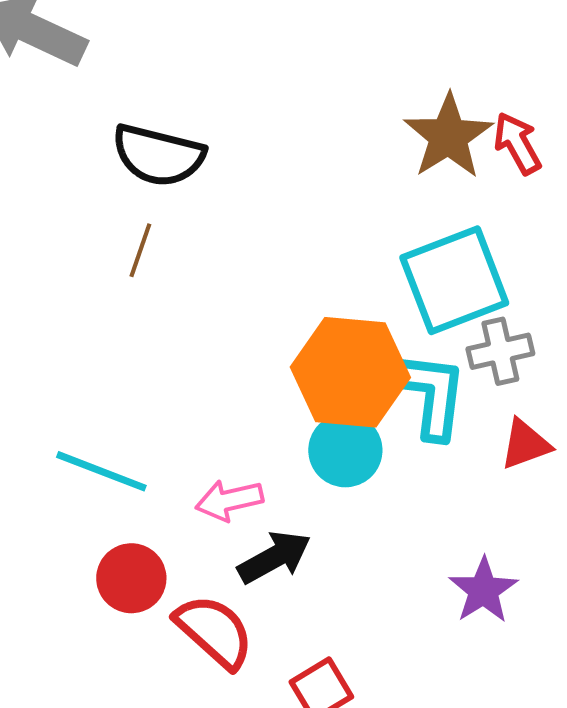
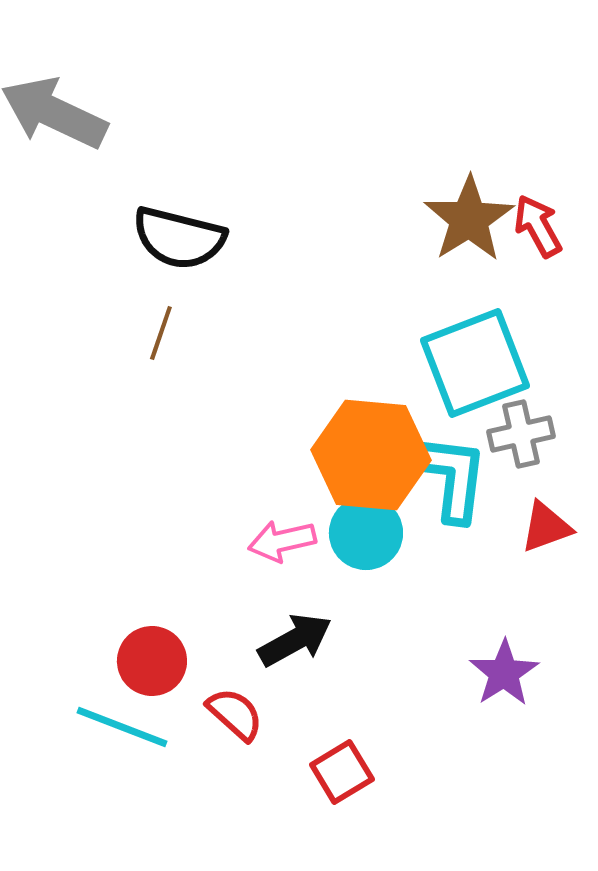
cyan line: (101, 471) -> (122, 727), moved
pink arrow: (229, 500) -> (282, 541), moved
red semicircle: (214, 631) -> (235, 714), size x0.7

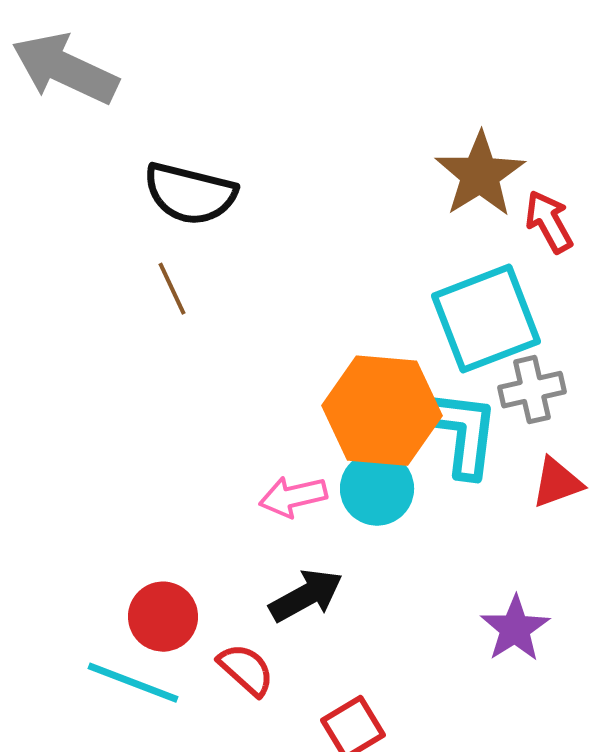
red arrow: (538, 226) -> (549, 222), moved
brown line: (161, 333) -> (172, 289), turned -44

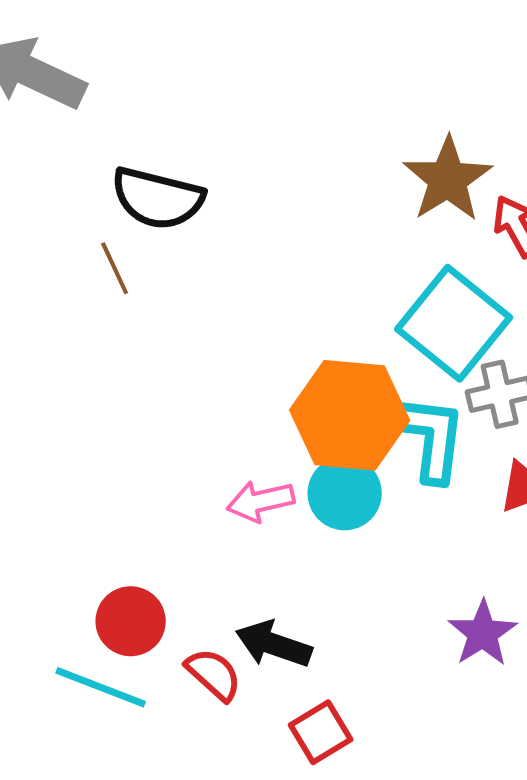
brown line: (172, 289) -> (115, 268), moved
cyan square: (486, 319) -> (454, 323), turned -30
black arrow: (306, 596) -> (274, 644), moved, turned -132

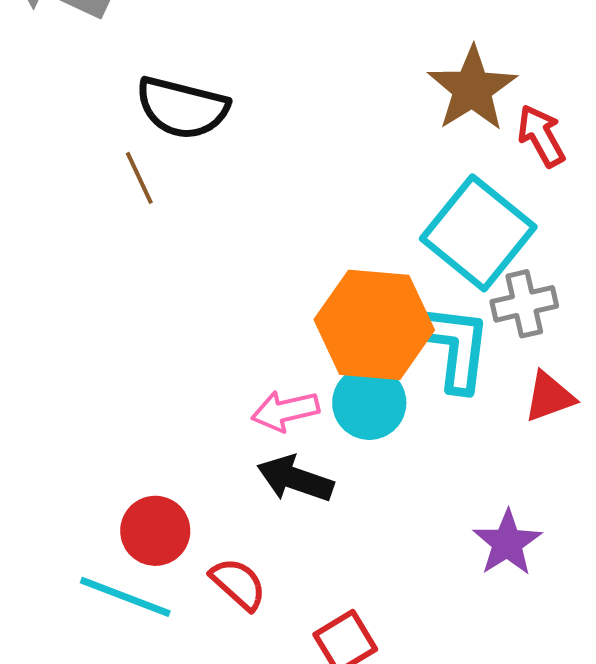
black arrow: (274, 644) -> (295, 479), moved

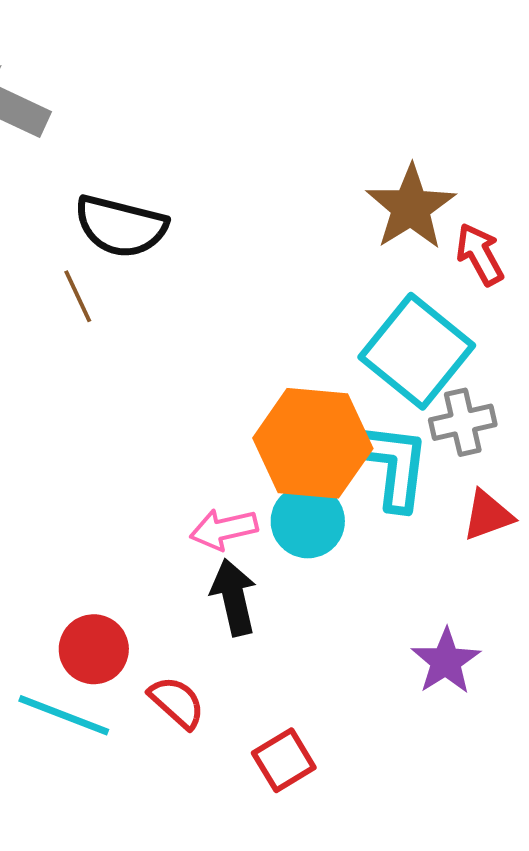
black arrow: (295, 479) -> (234, 597), turned 58

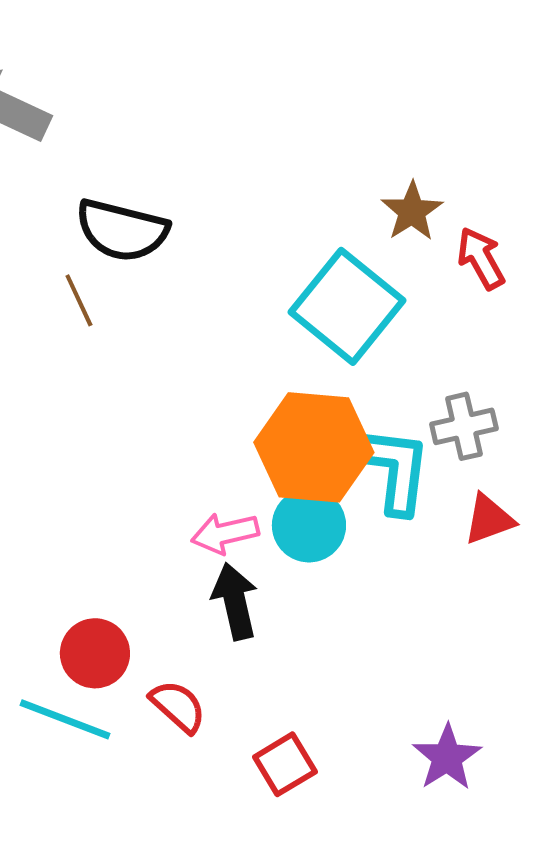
brown star: (411, 207) -> (412, 211), size x0.7
cyan square: (417, 351) -> (347, 306), moved
purple star: (446, 661) -> (447, 757), moved

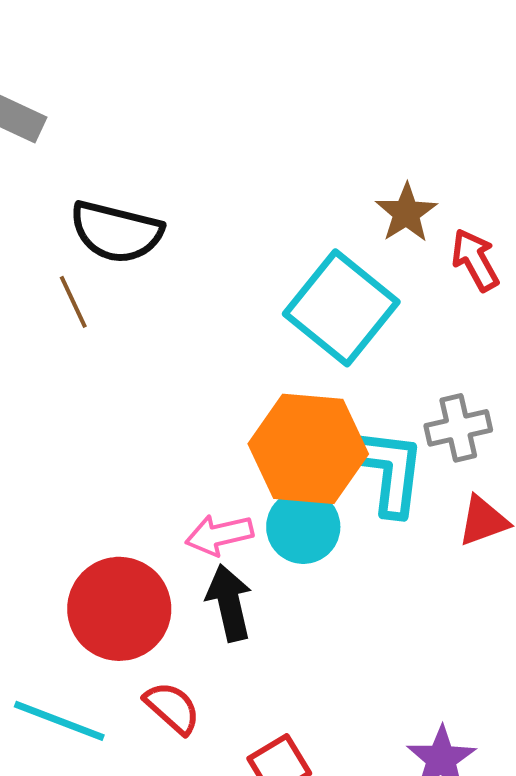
red circle: (95, 653) -> (119, 609), moved, size x1.5

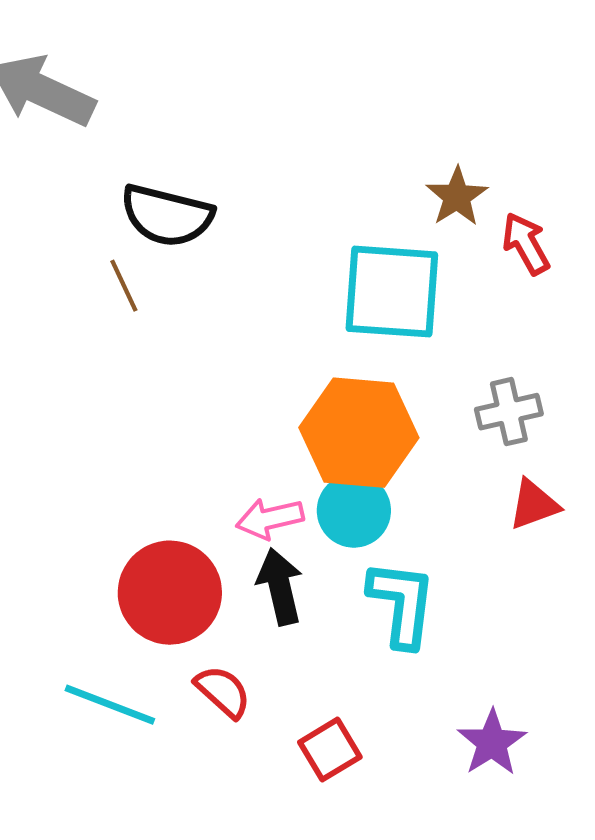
cyan square: (341, 308) -> (392, 292), turned -35
cyan L-shape: (390, 472) -> (402, 604), moved

